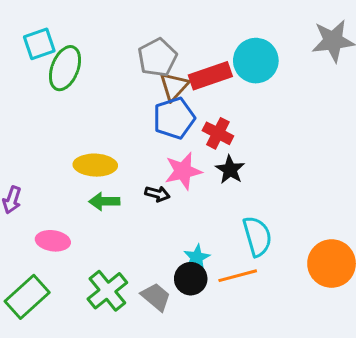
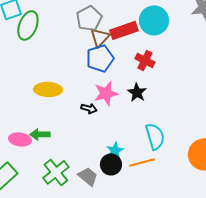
red cross: (218, 133) -> (145, 60), moved
green arrow: (104, 201) -> (40, 134), moved

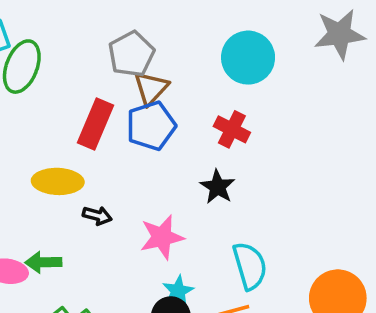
red rectangle: (124, 30) -> (95, 124), moved, turned -48
pink star: (106, 93) -> (162, 237), moved
black arrow: (89, 108) -> (97, 216), moved

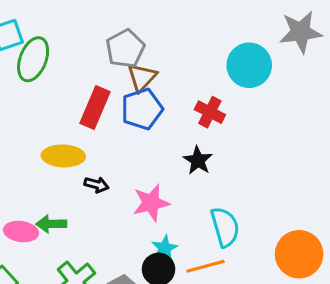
cyan circle: (248, 58) -> (249, 65), moved

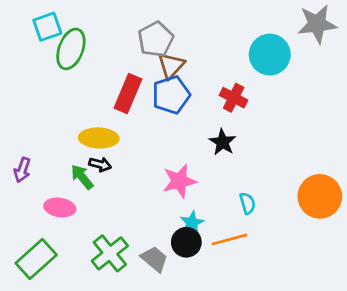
black arrow: (97, 185) -> (100, 164), moved
green arrow: (51, 224) -> (82, 177), moved, turned 52
cyan semicircle: (225, 227) -> (247, 203), size x0.6
orange circle: (299, 254) -> (320, 196), moved

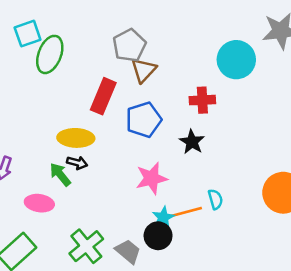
blue pentagon: (171, 95) -> (144, 120), moved
red cross: (234, 98) -> (202, 100), turned -30
orange line: (229, 239) -> (185, 212), moved

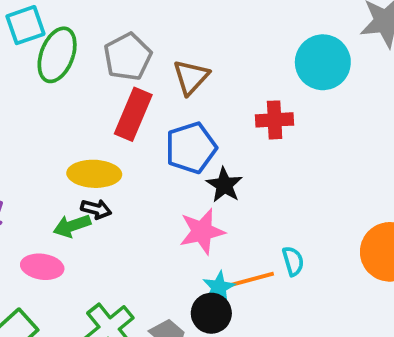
gray pentagon: (129, 45) -> (128, 57), moved
black star: (192, 142) -> (224, 185), moved
green arrow: (60, 174) -> (72, 226), turned -70

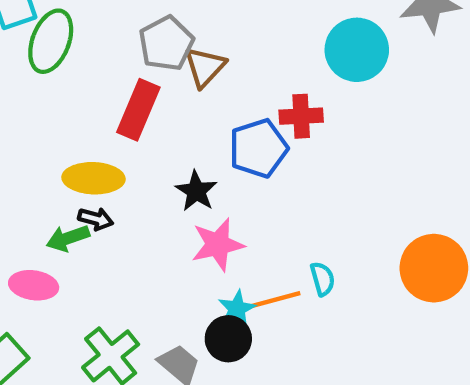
gray pentagon: (128, 57) -> (166, 43), moved
blue pentagon: (191, 148) -> (258, 148), moved
black star: (224, 185) -> (196, 191), moved

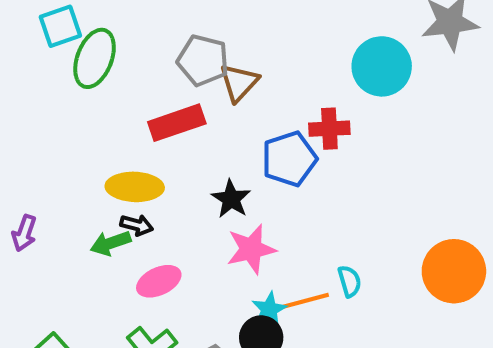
gray pentagon: (166, 43) -> (203, 60), turned -30
red rectangle: (138, 110) -> (177, 123), turned 48
pink ellipse: (34, 285) -> (159, 281), moved, turned -33

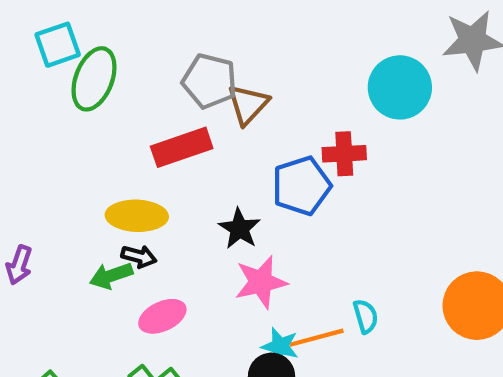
cyan star: (269, 309) -> (280, 346), turned -30

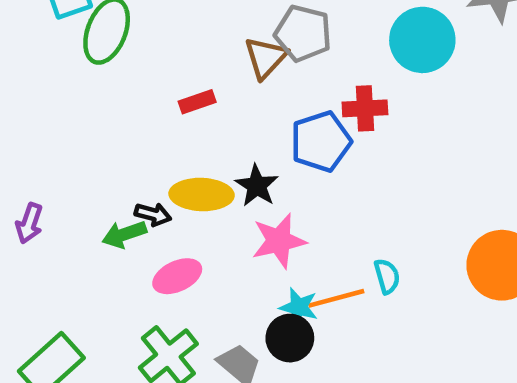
gray pentagon: (209, 81) -> (303, 33), moved
red rectangle: (182, 147) -> (197, 102), size x0.6
yellow ellipse: (137, 216) -> (202, 195), moved

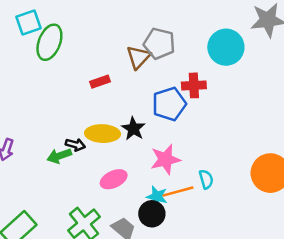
pink star: (279, 241) -> (165, 159), moved
pink ellipse: (177, 276) -> (114, 179), moved

